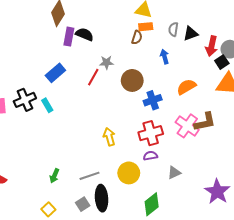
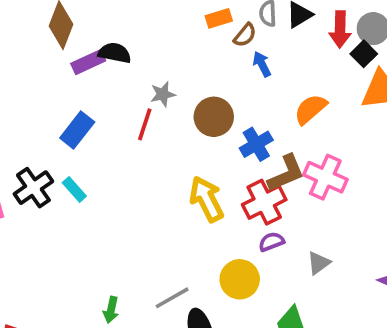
purple rectangle: (69, 37) -> (88, 62), turned 66
brown semicircle: (137, 37) -> (245, 35), moved, turned 32
brown L-shape: (205, 122) -> (286, 173), moved
yellow arrow: (109, 137) -> (207, 199), moved, size x1.4

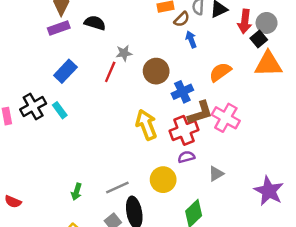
purple rectangle: (88, 62) -> (59, 28), moved

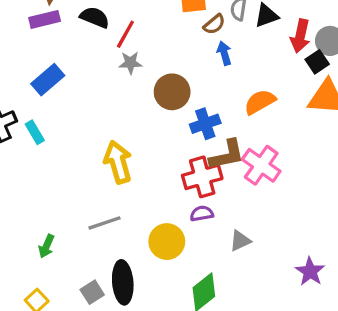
red line: (110, 72) -> (125, 34), moved
yellow arrow: (146, 125) -> (118, 162), moved
gray line: (117, 188) -> (105, 223), moved
purple star: (269, 191) -> (310, 271), size x0.7

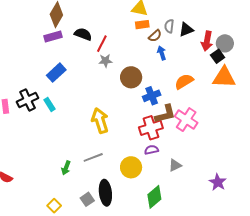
green arrow: (46, 246) -> (66, 168), moved

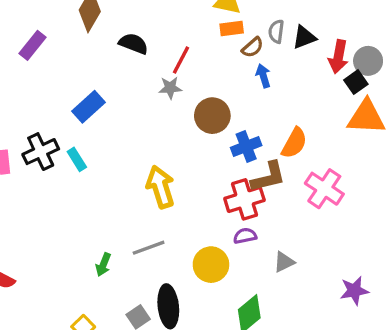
purple rectangle: (53, 37) -> (32, 45), moved, turned -36
red line: (102, 44) -> (181, 60), moved
orange semicircle: (184, 81) -> (294, 143), moved, turned 150
pink cross: (186, 120) -> (324, 189), moved
purple star: (218, 182) -> (354, 291), turned 30

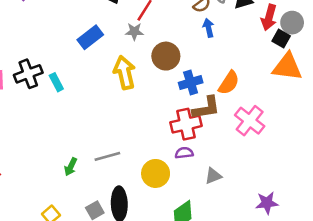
black square: (356, 82) -> (281, 38), turned -30
blue rectangle: (88, 107) -> (90, 37), moved
yellow arrow: (160, 187) -> (125, 73), moved

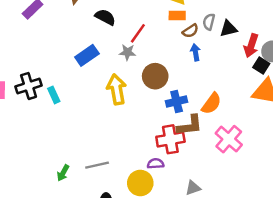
purple semicircle: (184, 153) -> (156, 164), moved

